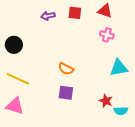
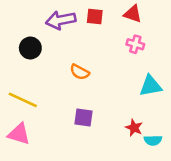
purple arrow: (48, 16) -> (61, 20), size x1.6
black circle: (14, 45) -> (30, 48), moved
orange semicircle: (66, 69) -> (80, 72), moved

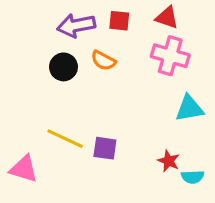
pink cross: (135, 44) -> (170, 56), size x1.6
black circle: (30, 48) -> (63, 67), moved
orange semicircle: (80, 72) -> (103, 61), moved
yellow line: (23, 100) -> (65, 139), moved

